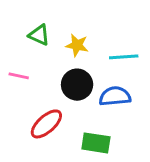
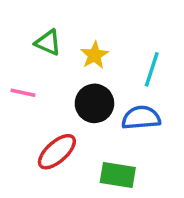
yellow star: (77, 45) -> (94, 55), turned 30
cyan line: (124, 57) -> (152, 69), turned -68

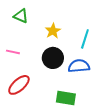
green triangle: (48, 43) -> (21, 16), moved
red ellipse: (57, 152) -> (19, 85), moved

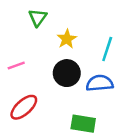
green triangle: (21, 16) -> (38, 18), moved, turned 42
pink line: (13, 52) -> (16, 66), turned -32

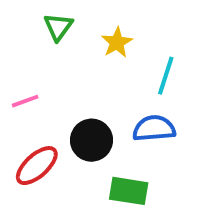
yellow star: (67, 39) -> (117, 42), moved
black circle: (67, 73) -> (91, 140), moved

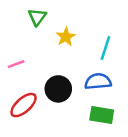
yellow star: (117, 42) -> (66, 37), moved
green rectangle: (129, 191) -> (102, 115), moved

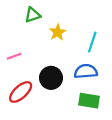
green triangle: (37, 17) -> (33, 15), turned 35

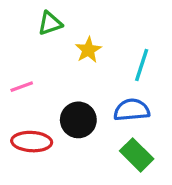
red ellipse: (21, 92) -> (32, 142), turned 45
green rectangle: (89, 101) -> (137, 155), turned 36

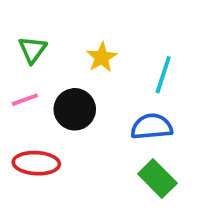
green triangle: (50, 23) -> (32, 50), moved, turned -35
black circle: (78, 120) -> (75, 109), moved

